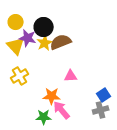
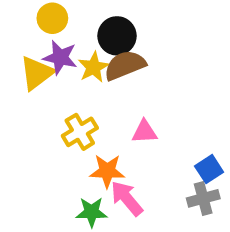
yellow circle: (16, 22) -> (52, 18), moved
black circle: (44, 27) -> (117, 36), moved
yellow triangle: (16, 46) -> (37, 73), turned 36
yellow cross: (20, 76) -> (80, 132), moved

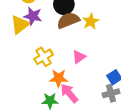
yellow star: (93, 67) -> (91, 21), moved
pink triangle: (144, 132) -> (79, 57), turned -32

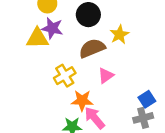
brown semicircle: (68, 20) -> (92, 48), moved
yellow triangle: (20, 25) -> (37, 38), turned 36

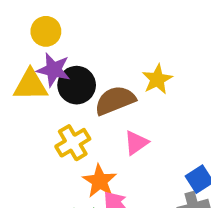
black circle: (88, 15) -> (77, 85), moved
orange star: (82, 100) -> (100, 181), turned 30

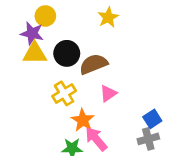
purple star: (54, 70) -> (32, 33), moved
yellow star: (157, 79) -> (108, 17), moved

